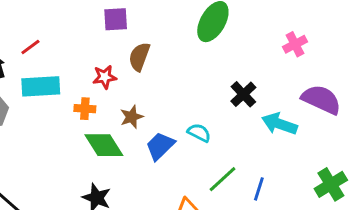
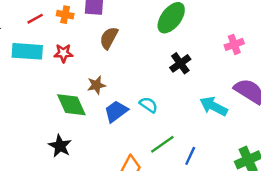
red line: (30, 47) -> (35, 19), moved
red star: (105, 77) -> (63, 53), moved
black cross: (243, 94) -> (180, 63), moved
orange cross: (85, 109) -> (65, 15), moved

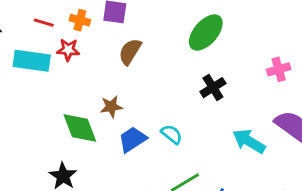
red line: (35, 19) -> (44, 23), turned 42
red star: (63, 53) -> (68, 50), moved

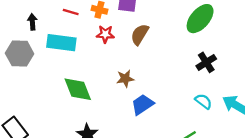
red star: (68, 50) -> (105, 34), moved
green diamond: (80, 128) -> (78, 89), moved
cyan semicircle: (172, 134) -> (203, 101), moved

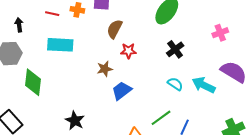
red star: (105, 34) -> (128, 51), moved
cyan rectangle: (61, 43) -> (60, 45), moved
green diamond: (78, 89) -> (33, 82), moved, turned 32

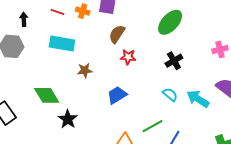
brown star: (105, 69) -> (85, 70), moved
green diamond: (33, 82) -> (47, 95), moved, turned -44

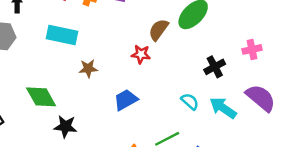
brown semicircle: (117, 34) -> (158, 30), moved
black cross: (174, 61) -> (215, 67), moved
black star: (68, 119) -> (65, 126), turned -30

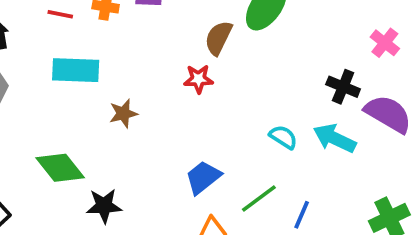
pink cross: (252, 49) -> (385, 43), moved, turned -30
black cross: (215, 67) -> (343, 87), moved, turned -30
blue trapezoid: (126, 100) -> (203, 177), moved

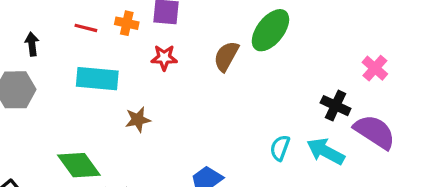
red star: (198, 79) -> (164, 58), moved
cyan semicircle: (283, 137) -> (280, 148), turned -105

